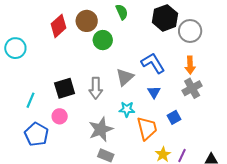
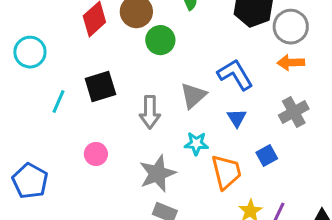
orange arrow: (190, 65) -> (291, 63), moved, turned 90
black square: (65, 88) -> (100, 87), moved
cyan line: (30, 100) -> (58, 102), moved
blue pentagon: (36, 134) -> (30, 181), moved

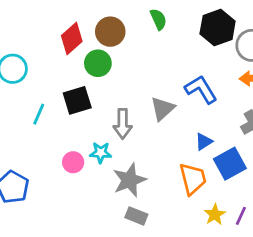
green circle: (160, 40) -> (98, 63), moved
blue triangle: (237, 118) -> (204, 142), moved, turned 30
cyan star: (196, 143) -> (101, 153), moved
blue square: (267, 155) -> (230, 164), size x1.6

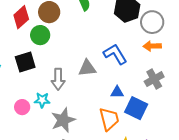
gray triangle: (163, 109) -> (87, 68), turned 36
blue triangle: (204, 142) -> (117, 92), turned 32
blue square: (230, 164) -> (136, 108), turned -35

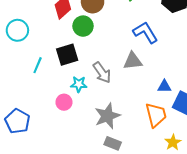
blue L-shape: (115, 54) -> (145, 32), moved
gray arrow: (58, 79) -> (102, 73), turned -35
cyan star: (42, 100) -> (79, 84), moved

